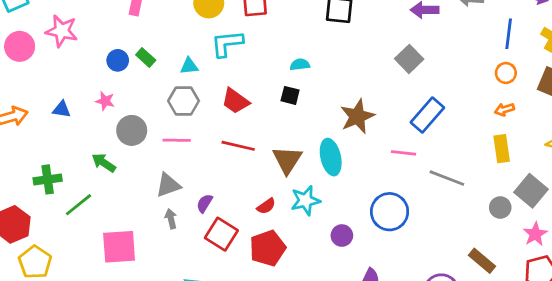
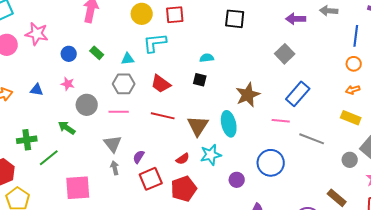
blue circle: (118, 60) -> (69, 54), moved
yellow rectangle: (502, 149) -> (351, 118), turned -60
gray triangle: (168, 185) -> (113, 144), turned -48
red square: (221, 234) -> (151, 179), turned 35

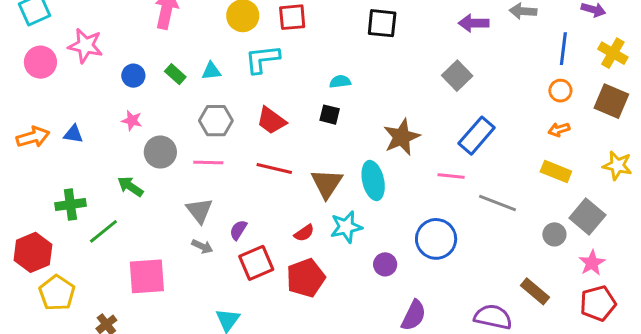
cyan triangle: (128, 59) -> (211, 71), moved
blue triangle: (37, 90) -> (73, 134), moved
gray arrow: (115, 168) -> (202, 246), turned 128

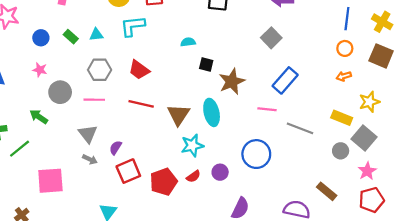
black square: (330, 115) -> (206, 64), moved
yellow star: (617, 166) -> (369, 102), moved, turned -30
yellow rectangle: (556, 171) -> (342, 118), moved
red semicircle: (304, 233) -> (193, 176), moved

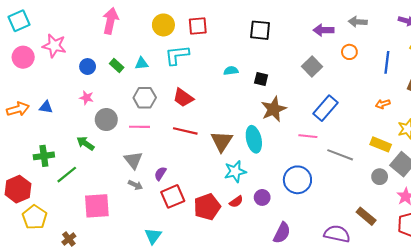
blue line: (347, 19) -> (387, 62), moved
orange circle: (345, 48) -> (349, 52), moved
black square: (206, 64) -> (261, 79), moved

